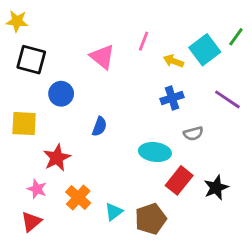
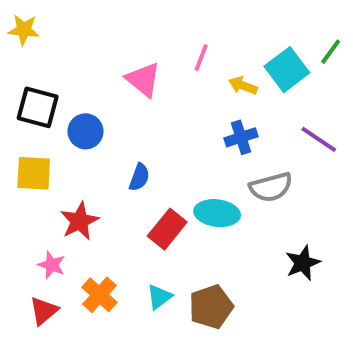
black square: (31, 60) -> (38, 107), moved
gray semicircle: (193, 134) -> (271, 187), size x1.5
red rectangle: (179, 180) -> (167, 229), moved
orange cross: (78, 198) -> (99, 295), moved

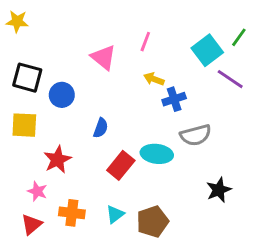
yellow arrow: (243, 86) -> (154, 79), moved
purple line: (319, 139) -> (230, 79), moved
orange cross: (99, 295) -> (72, 213), turned -35

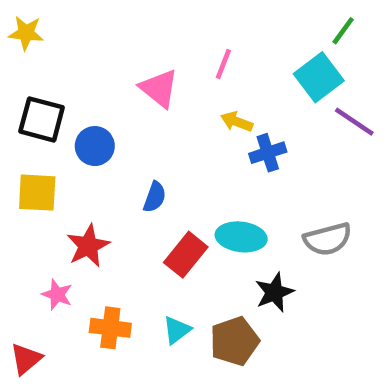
green line: (239, 37) -> (343, 31), moved
gray semicircle: (196, 135) -> (328, 239), moved
black star: (219, 190) -> (274, 292), moved
red triangle: (32, 224) -> (26, 359), moved

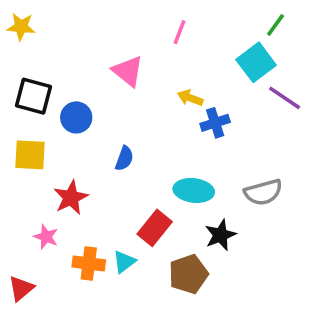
pink line: (223, 64) -> (179, 32), moved
red rectangle: (186, 255) -> (155, 228), moved
cyan triangle: (177, 330) -> (124, 262), moved

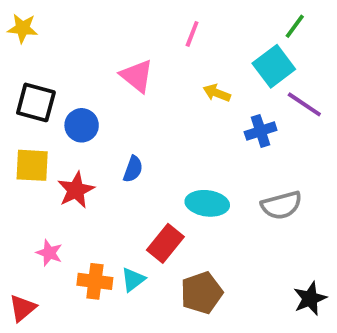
yellow arrow: (190, 98) -> (217, 93), moved
blue cross: (215, 123) -> (261, 131), moved
red star: (71, 198) -> (76, 190), moved
black star: (220, 235) -> (310, 299), moved

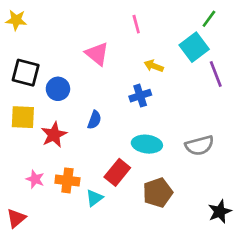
pink line: (192, 34) -> (136, 24), turned -36
purple line: (304, 104) -> (216, 74), turned 35
blue cross: (261, 131) -> (140, 96), moved
orange cross: (95, 281) -> (67, 180), moved
brown pentagon: (202, 293) -> (158, 193), moved

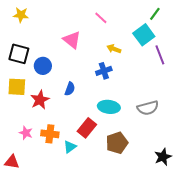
yellow star: (16, 20) -> (21, 15), moved
pink line: (136, 24) -> (101, 18), turned -32
red triangle: (16, 218) -> (12, 162), turned 49

